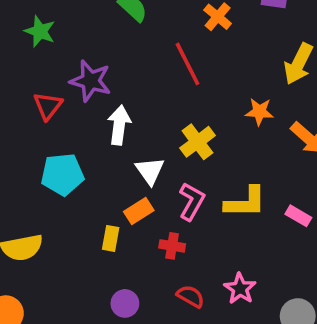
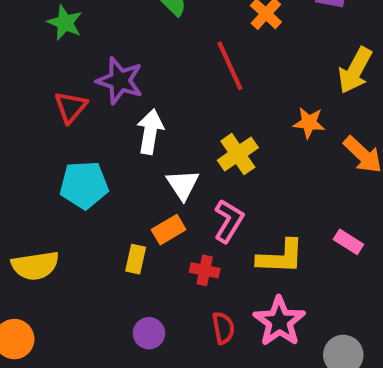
yellow L-shape: (245, 202) -> (281, 257), moved
pink star: (240, 289) -> (279, 321), size x1.4
red semicircle: (191, 296) -> (223, 328), turned 48

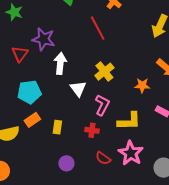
orange star: (309, 123) -> (142, 85), moved
orange rectangle: (169, 230) -> (32, 120), moved
red semicircle: (223, 328) -> (103, 158), turned 140

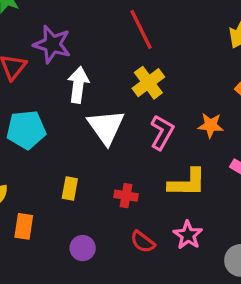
yellow cross: (104, 72) -> (148, 83), moved
white triangle: (78, 89) -> (106, 127), size x1.4
pink L-shape: (102, 105) -> (162, 132), moved
orange rectangle: (32, 120) -> (24, 226), moved, turned -49
pink star: (131, 153) -> (188, 235), size x0.7

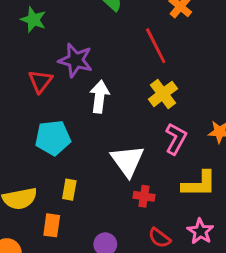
white triangle: (106, 127) -> (127, 161), moved
yellow rectangle: (70, 189) -> (69, 190), moved

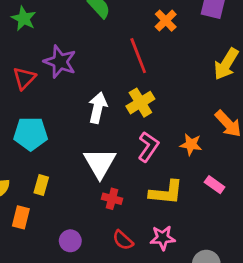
white arrow: (99, 97) -> (98, 108), moved
pink star: (200, 231) -> (163, 238), turned 30

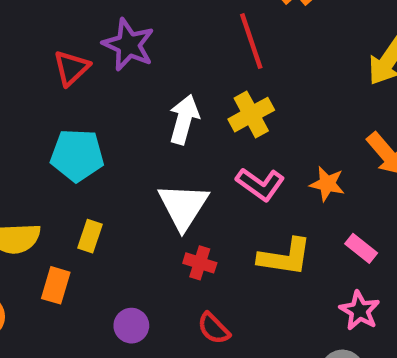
pink L-shape: (148, 147) -> (260, 184), turned 88
pink star: (163, 238) -> (360, 311), moved, turned 30

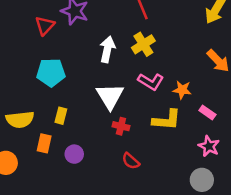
orange star: (327, 184) -> (182, 90), moved
purple circle: (131, 326) -> (74, 154), moved

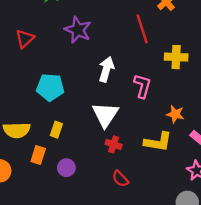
red triangle: (45, 26) -> (25, 39), moved
yellow cross: (143, 44) -> (176, 57), moved, turned 30
pink L-shape: (151, 82) -> (142, 86), moved, turned -110

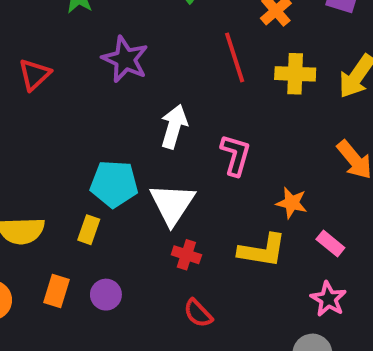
yellow cross: (176, 57) -> (295, 74), moved
cyan pentagon: (50, 87) -> (114, 184), moved
orange rectangle: (38, 155) -> (56, 291), moved

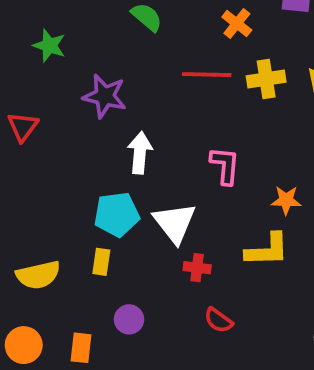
red line: (235, 57) -> (207, 75), turned -60
white arrow: (174, 127) -> (140, 153), moved
orange rectangle: (56, 291) -> (81, 348), moved

